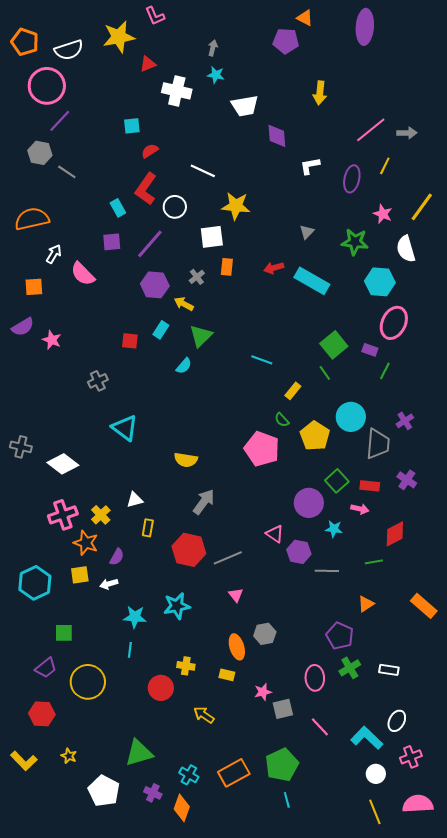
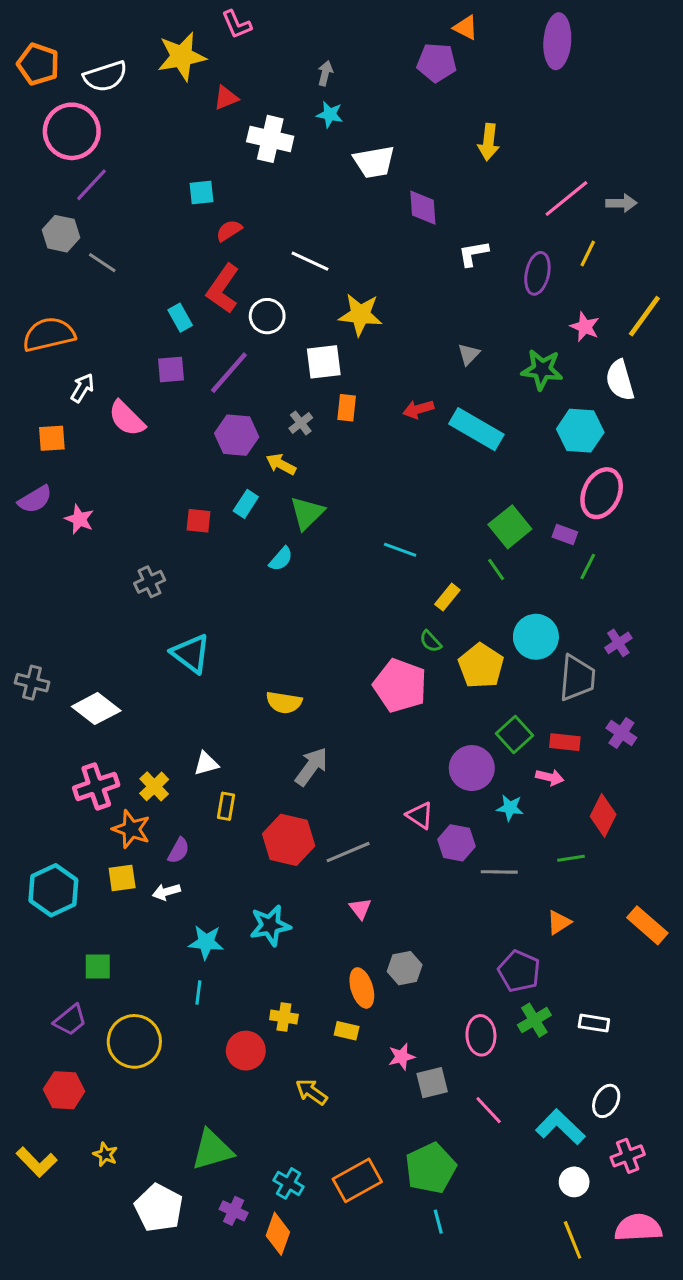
red diamond: (395, 534) -> (603, 815), turned -36

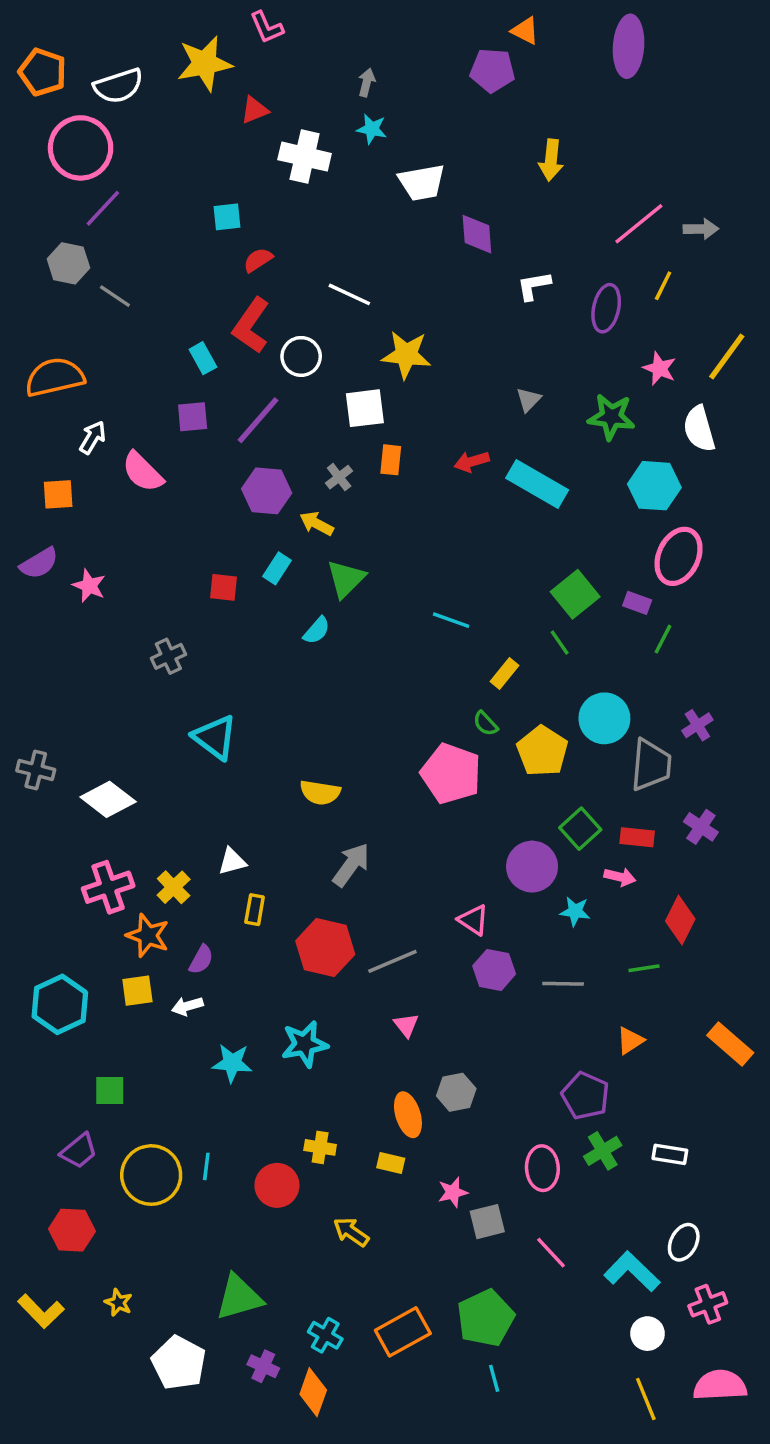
purple hexagon: (457, 843) -> (494, 970), moved
cyan line: (198, 993) -> (206, 1166), moved

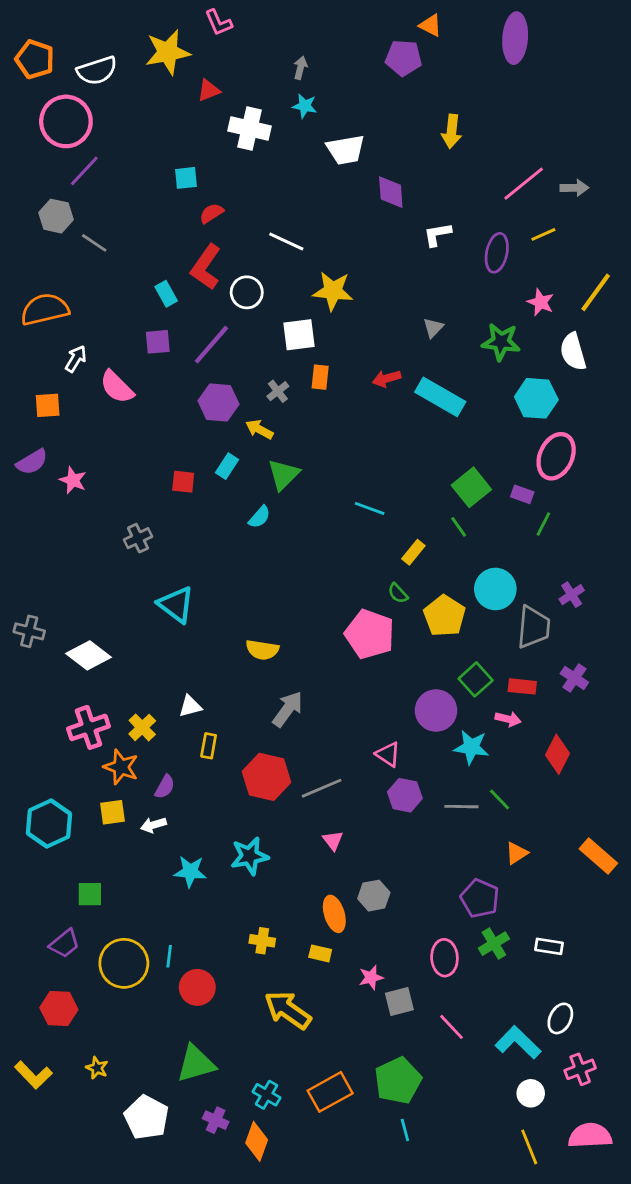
yellow line: (663, 286) -> (543, 234), turned 40
cyan star: (575, 911) -> (471, 747), size x1.4
green line: (644, 968) -> (500, 799), moved, turned 55
red circle: (277, 1185) -> (197, 987), moved
yellow arrow: (351, 1232) -> (288, 1010), size x1.6

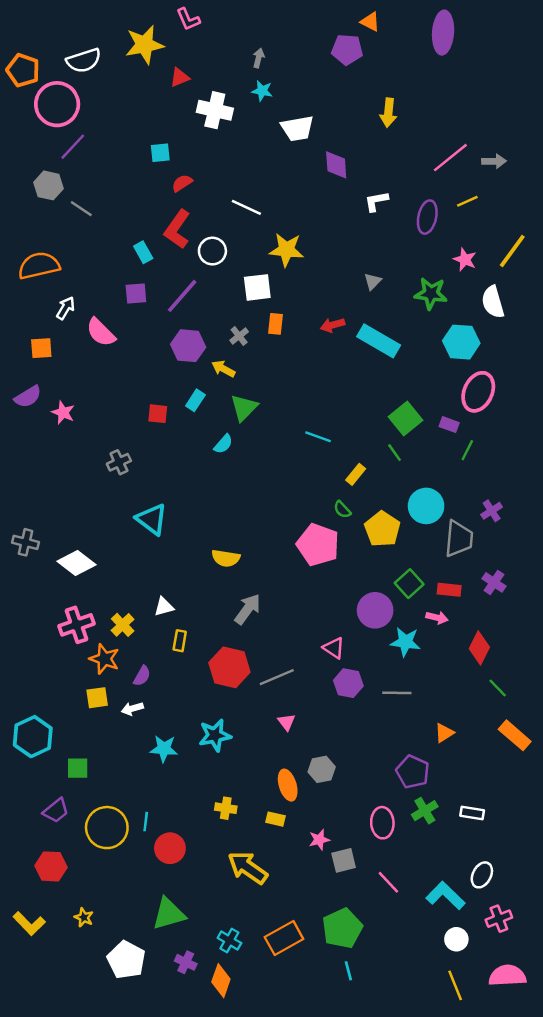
orange pentagon: (35, 59) -> (23, 70), moved
green line: (500, 799) -> (498, 688), moved
cyan hexagon: (49, 823) -> (33, 737), moved

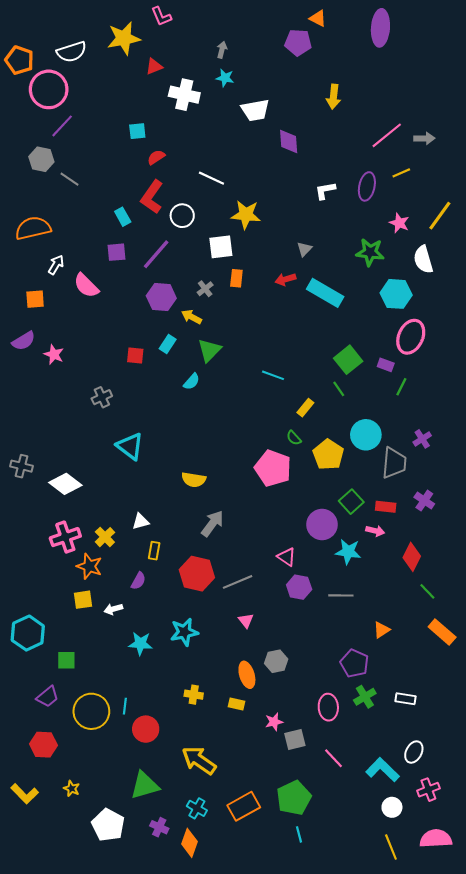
white L-shape: (376, 201) -> (325, 191), moved
gray triangle: (373, 281) -> (304, 249), moved
purple semicircle: (142, 676) -> (138, 581), moved
yellow arrow: (248, 868) -> (199, 760), moved

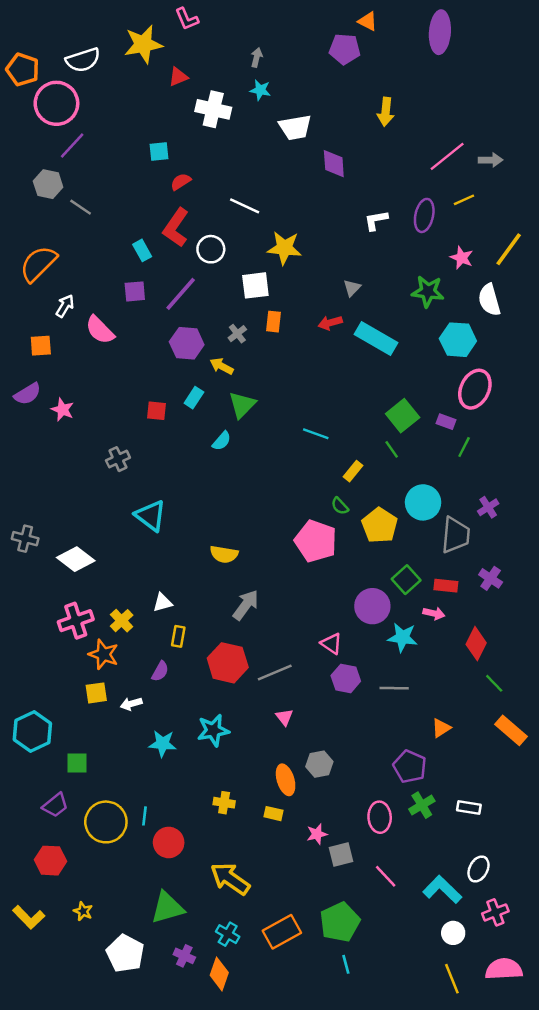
orange semicircle: (33, 228) -> (38, 264), turned -32

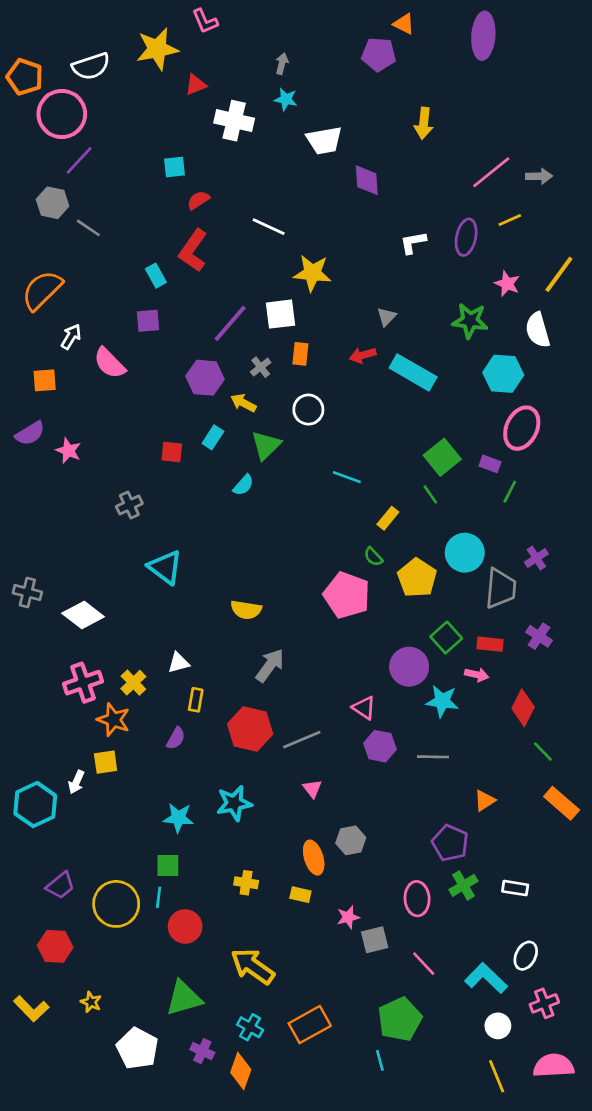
white circle: (211, 249) -> (308, 410), moved
purple line: (181, 294) -> (230, 323), moved
white arrow: (131, 704) -> (76, 782), moved, turned -50
green square: (77, 763) -> (168, 866), moved
green pentagon: (340, 922) -> (400, 1019), moved

